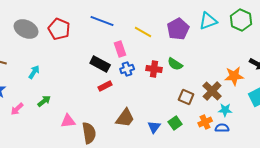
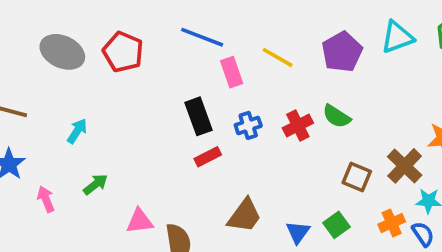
pink rectangle: (120, 49) -> (232, 72), moved
black rectangle: (100, 64) -> (198, 116), turned 42
red cross: (154, 69) -> (298, 125), turned -35
pink arrow: (17, 109) -> (46, 199), turned 112
blue semicircle: (222, 128) -> (423, 234), turned 56

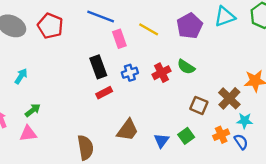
pink triangle: (140, 221) -> (28, 134), moved

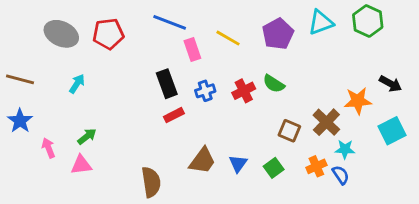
red pentagon: (50, 26) -> (108, 34), turned -30
cyan arrow: (21, 76) -> (77, 84), moved
blue triangle: (161, 141) -> (238, 164), moved

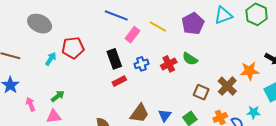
red pentagon: (108, 34) -> (73, 48), moved
pink rectangle: (192, 49) -> (132, 35), turned 56
cyan star: (345, 149) -> (254, 112), moved

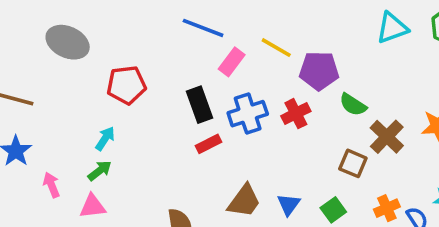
purple pentagon: (193, 24) -> (319, 71), moved, turned 30
cyan arrow: (51, 59) -> (105, 139), moved
green semicircle: (190, 59) -> (353, 105), moved
blue cross: (142, 64) -> (248, 114), size x1.5
brown cross: (227, 86) -> (387, 137), moved

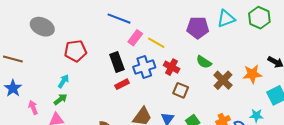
yellow line: (276, 48) -> (156, 43), moved
purple pentagon: (319, 71) -> (198, 28), moved
red cross: (296, 114) -> (172, 67), turned -35
brown square: (353, 163) -> (181, 90), moved

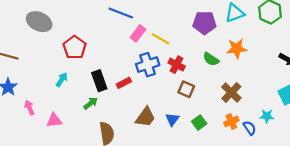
red pentagon: (76, 51) -> (75, 47), turned -30
black rectangle: (117, 62) -> (99, 81), moved
orange star: (252, 74) -> (237, 48), moved
brown cross: (223, 80) -> (231, 93), moved
green arrow: (60, 99) -> (91, 103), moved

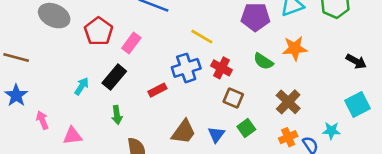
pink rectangle: (138, 33) -> (131, 43), moved
red pentagon: (75, 47) -> (99, 31), moved
black rectangle: (99, 81) -> (114, 77), moved, turned 60
green arrow: (91, 103) -> (117, 115), turned 120
green square: (199, 123) -> (246, 128), moved

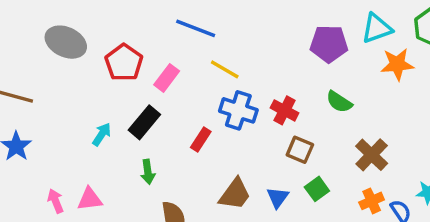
yellow line: (202, 37) -> (225, 69), moved
orange star: (295, 48) -> (397, 64), moved
blue cross: (186, 68) -> (238, 110), turned 36
red rectangle: (157, 90) -> (201, 139), turned -30
pink arrow: (42, 120) -> (56, 201), moved

